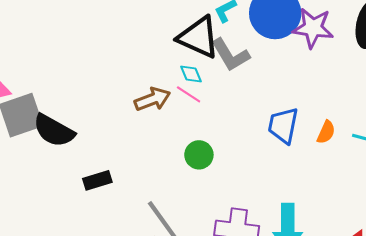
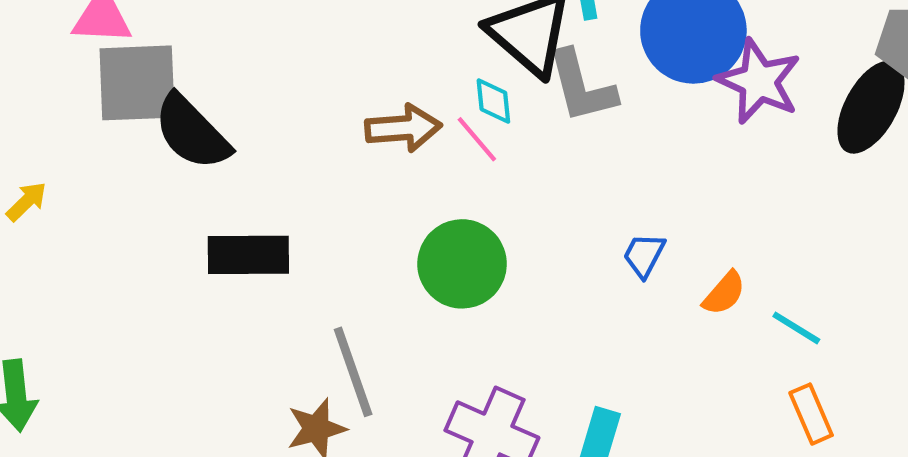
blue trapezoid: (283, 125) -> (644, 255), size x0.6
green circle: (199, 155) -> (462, 264), size x1.5
black rectangle: (97, 180) -> (248, 255), size x1.4

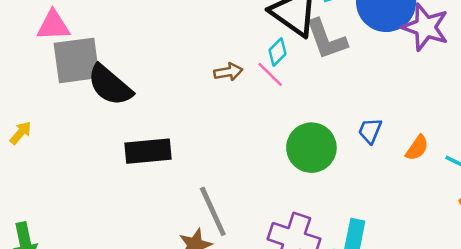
cyan diamond: (493, 101) -> (278, 52), turned 56
brown arrow: (403, 128) -> (228, 72), size x0.7
green circle: (462, 264) -> (311, 148), moved

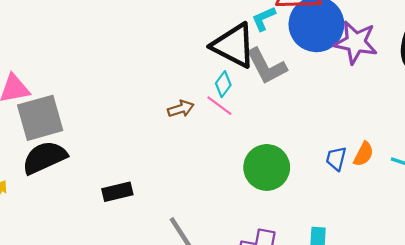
black semicircle: (110, 85) -> (44, 158), moved, turned 123
blue trapezoid: (370, 131) -> (336, 159), moved
black rectangle: (148, 151) -> (117, 192), size x0.7

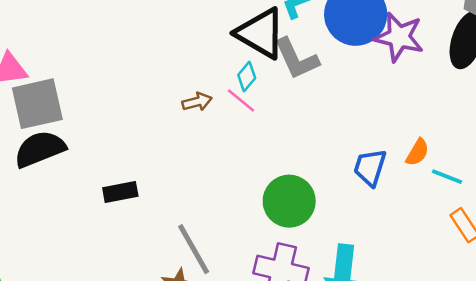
orange semicircle: (364, 154) -> (417, 152), moved
blue trapezoid: (336, 159) -> (370, 167), size x1.4
green circle: (267, 167) -> (289, 201), moved

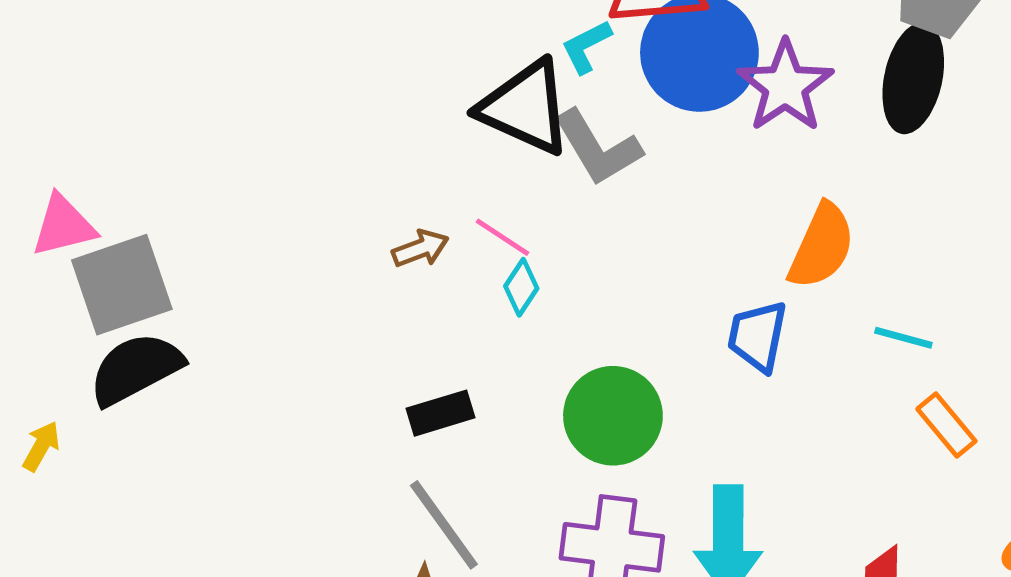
purple star: (399, 37) -> (785, 86), turned 30
cyan diamond: (247, 76) -> (521, 287), moved
orange semicircle: (417, 152) -> (822, 246), moved, size x1.6
black rectangle: (120, 192) -> (441, 413), moved

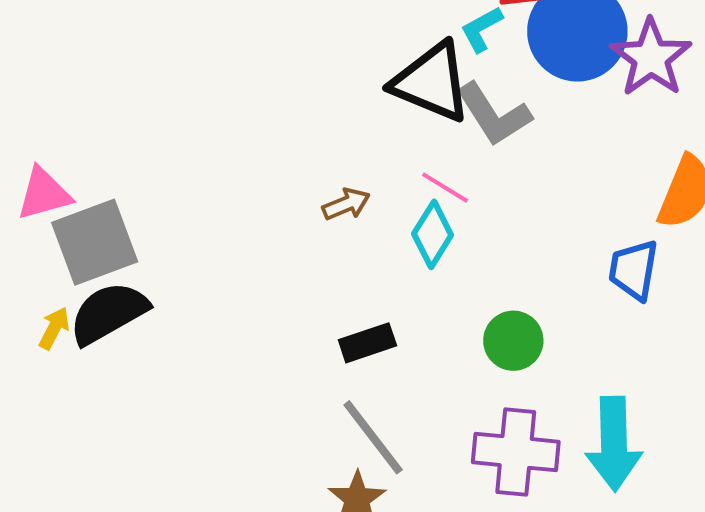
pink line: (502, 237) -> (445, 188), moved
cyan diamond: (521, 287) -> (433, 234), size x1.4
green circle: (613, 416) -> (513, 341), size x0.7
yellow arrow: (41, 446) -> (54, 328), moved

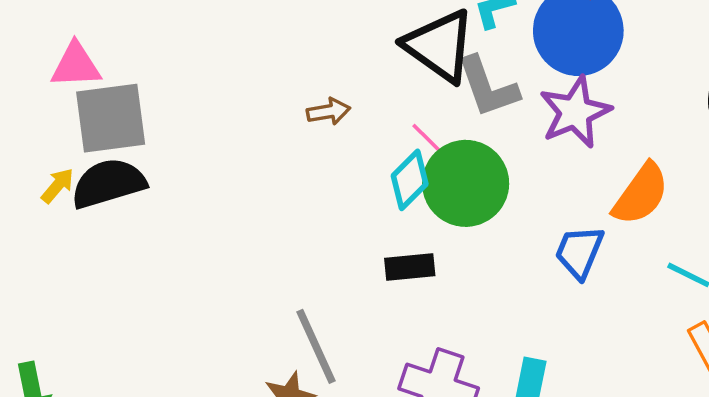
purple star: (651, 58) -> (575, 112), moved
brown arrow: (346, 204) -> (329, 112), moved
green circle: (513, 341) -> (466, 183), moved, size x1.6
black rectangle: (367, 343) -> (410, 267), moved

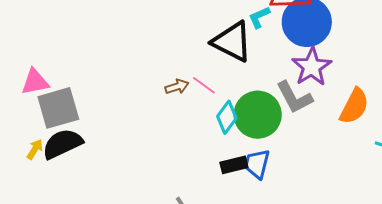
gray L-shape: (488, 87) -> (294, 97), moved
pink line: (430, 141) -> (204, 85), moved
blue trapezoid: (579, 252) -> (257, 164), moved

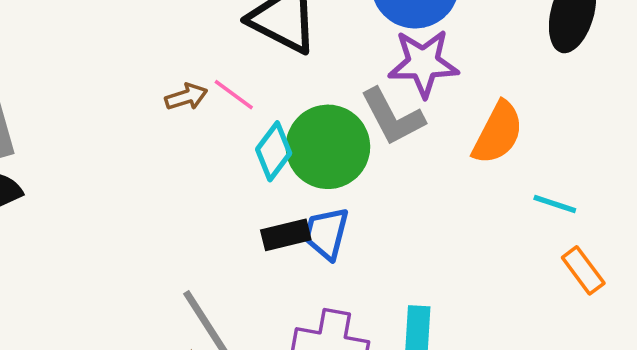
purple star: (312, 67) -> (423, 63), turned 30

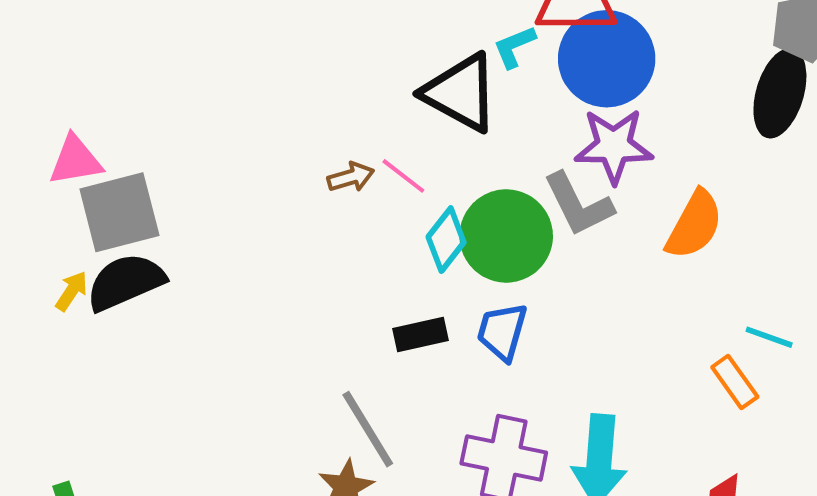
cyan line: (555, 204) -> (769, 337), moved
black rectangle: (286, 235) -> (421, 335), moved
orange rectangle: (583, 270) -> (735, 382), moved

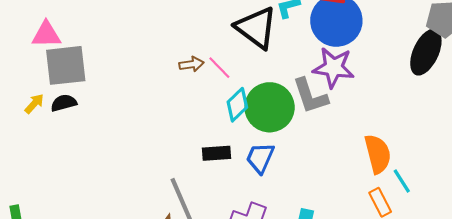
orange semicircle: (694, 225) -> (378, 154), moved, turned -51
black semicircle: (125, 282) -> (64, 103), size x0.6
cyan line: (769, 337) -> (402, 181), turned 30

